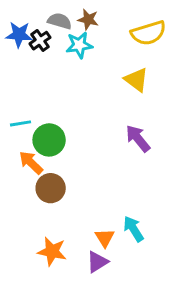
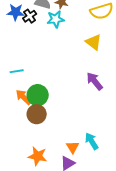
green circle: (49, 140) -> (38, 95), moved

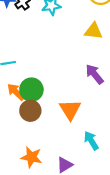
yellow triangle: (94, 42) -> (93, 31), turned -30
orange triangle: (73, 147) -> (70, 110), moved, size x1.5

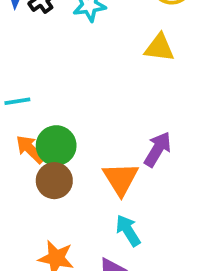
purple arrow: (95, 74) -> (158, 149), moved, turned 70
cyan arrow: (91, 141) -> (128, 230), moved

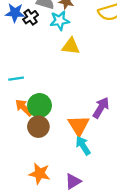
yellow triangle: (159, 48) -> (71, 46), moved
cyan arrow: (128, 230) -> (83, 146), moved

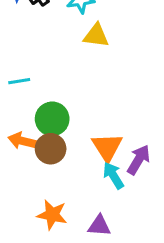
orange arrow: (24, 108) -> (22, 141), moved, turned -30
purple arrow: (101, 108) -> (139, 160), moved
purple triangle: (73, 181) -> (99, 226), turned 36

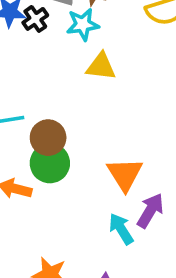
orange triangle: (107, 147) -> (125, 174), moved
brown circle: (51, 149) -> (48, 138), moved

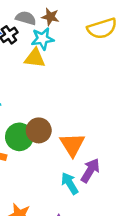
yellow triangle: (101, 66) -> (35, 58), moved
brown circle: (48, 138) -> (39, 130), moved

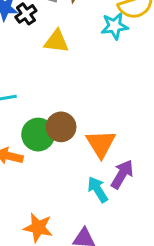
cyan star: (43, 39) -> (114, 26), moved

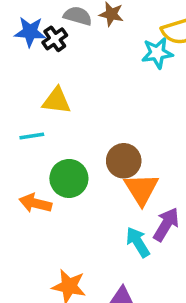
yellow triangle: (56, 41) -> (57, 101), moved
brown circle: (61, 127) -> (124, 161), moved

